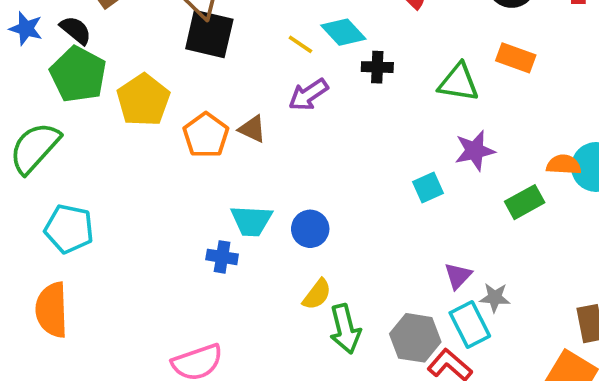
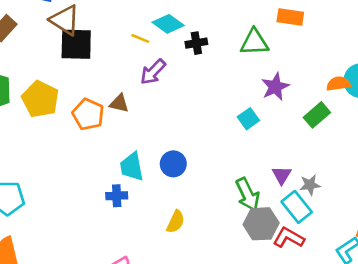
cyan trapezoid: (251, 221) -> (132, 167), turned 88
yellow semicircle: (317, 294) -> (176, 222), moved
green arrow: (345, 329) -> (248, 195), moved

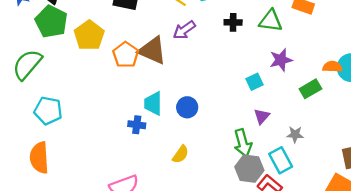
black cross: (196, 43) -> (233, 22), moved
brown triangle: (119, 103) -> (152, 51), size x1.8
purple triangle: (282, 175) -> (262, 116), moved
gray star: (310, 185) -> (295, 134), moved

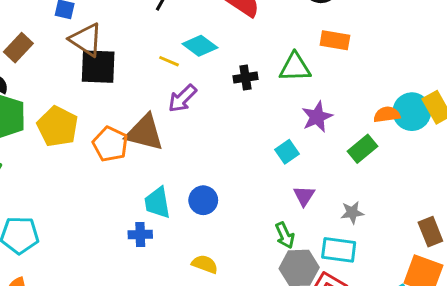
green arrow: (243, 143) -> (285, 235), size x0.7
yellow semicircle: (181, 154) -> (205, 264), turned -96
cyan rectangle: (281, 160) -> (339, 250), turned -45

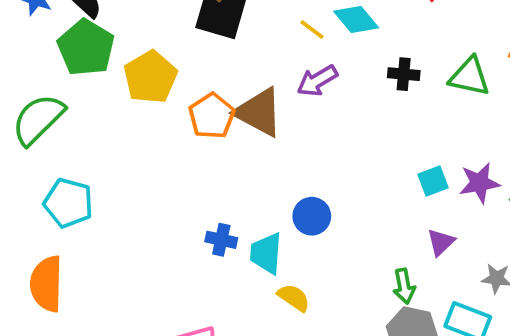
purple star: (317, 117) -> (479, 183), moved
cyan trapezoid: (157, 203) -> (266, 253), moved

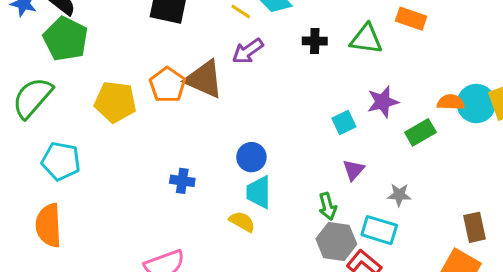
yellow pentagon: (150, 77) -> (115, 102), moved, turned -30
purple star: (479, 183) -> (383, 102), moved
cyan trapezoid: (266, 253) -> (259, 192), moved

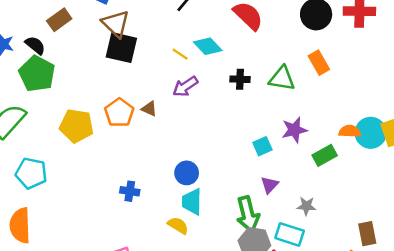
orange rectangle: (411, 19) -> (319, 63), turned 40
brown triangle: (204, 79) -> (149, 109), size x0.5
green arrow: (328, 206) -> (248, 214), size x1.6

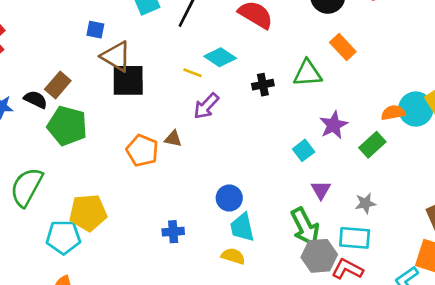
brown rectangle: (59, 20) -> (58, 85), moved
green pentagon: (37, 74) -> (67, 126), moved
yellow pentagon: (76, 126) -> (88, 213), moved

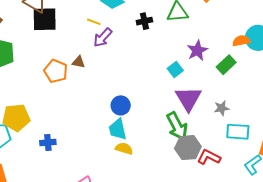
yellow line: (193, 73) -> (94, 22), moved
purple triangle: (321, 190) -> (188, 99), size x1.8
cyan trapezoid: (242, 227) -> (118, 129), moved
blue cross: (173, 232) -> (48, 143), moved
cyan rectangle: (355, 238) -> (238, 132), moved

